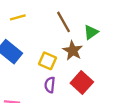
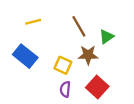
brown star: (73, 51) -> (88, 55), turned -30

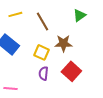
brown line: (79, 26) -> (42, 21), moved
green triangle: (106, 37) -> (79, 15), moved

